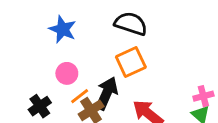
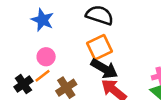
black arrow: (107, 93) -> (104, 69), moved, turned 96
orange line: (80, 96) -> (42, 76), moved

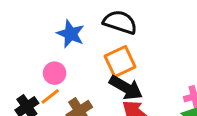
blue star: (42, 20) -> (71, 34), moved

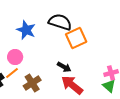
orange square: (120, 61) -> (76, 38), moved
black arrow: (126, 88) -> (64, 67), size x0.6

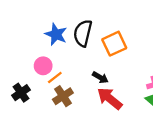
black semicircle: (60, 22) -> (83, 33), moved, turned -95
orange line: (12, 73) -> (55, 77), moved

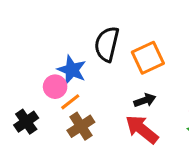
blue star: (56, 34) -> (72, 70), moved
black arrow: (100, 77) -> (145, 100), moved, turned -49

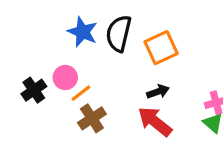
blue star: (72, 70) -> (83, 32), moved
black cross: (26, 122) -> (34, 90), moved

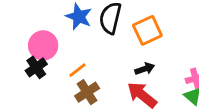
pink circle: (65, 77) -> (43, 45), moved, size x1.4

